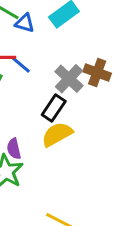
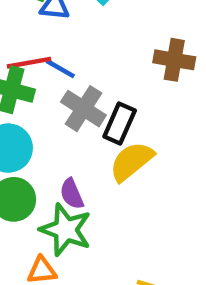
gray cross: (69, 79) -> (83, 109), moved

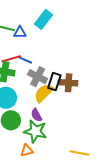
brown cross: (174, 60) -> (69, 83), moved
yellow semicircle: (131, 161) -> (44, 93), moved

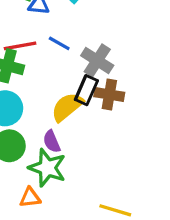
blue line: (25, 60) -> (59, 43), moved
gray cross: (38, 77) -> (97, 60), moved

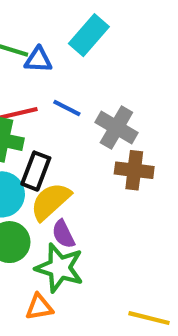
black rectangle: (86, 90) -> (36, 171), moved
yellow semicircle: (67, 107) -> (51, 201), moved

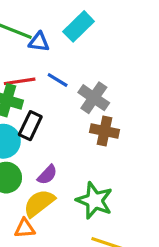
yellow semicircle: (51, 201) -> (39, 203), moved
purple semicircle: (63, 234) -> (47, 175), turned -115
green star: (59, 268) -> (94, 200), moved

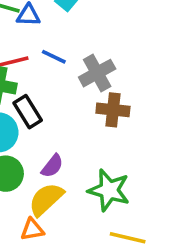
gray cross: (94, 98) -> (97, 73), turned 32
black rectangle: (30, 126) -> (28, 112), turned -52

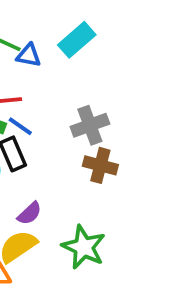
blue line: (54, 57) -> (20, 126), moved

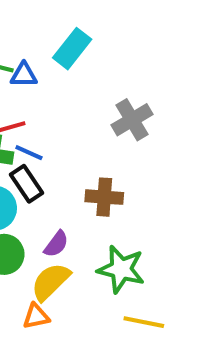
gray cross: (90, 125) -> (132, 120), moved
brown cross: (100, 165) -> (104, 197), moved

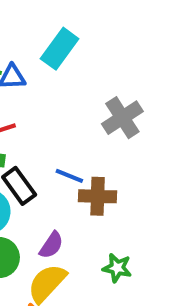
blue line: (29, 153) -> (69, 176), moved
green star: (121, 269) -> (117, 268), size x0.6

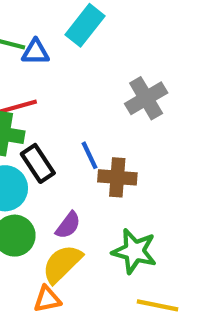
blue line: (69, 176) -> (90, 155), turned 40
green star: (117, 268) -> (134, 251), size x1.5

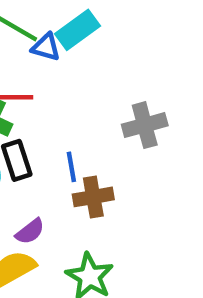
cyan rectangle: (85, 25) -> (77, 30), moved
brown cross: (117, 177) -> (93, 197), turned -30

